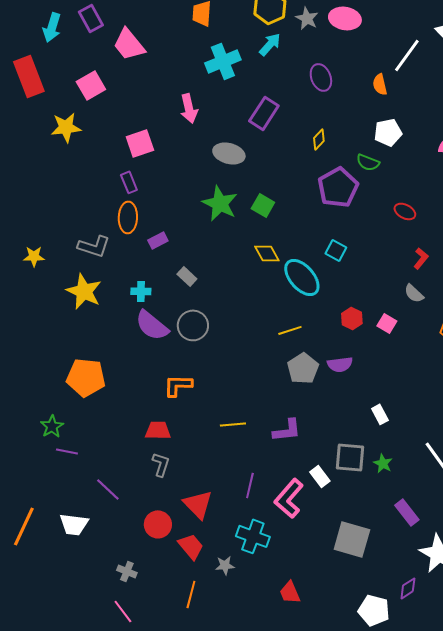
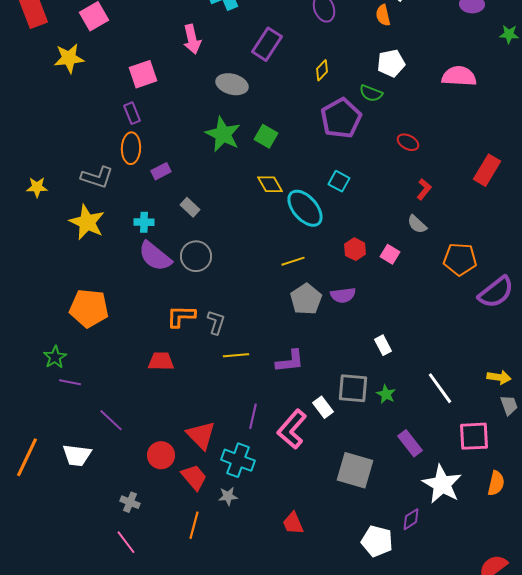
gray L-shape: (161, 464) -> (216, 322), moved
cyan cross: (253, 536) -> (238, 460), moved

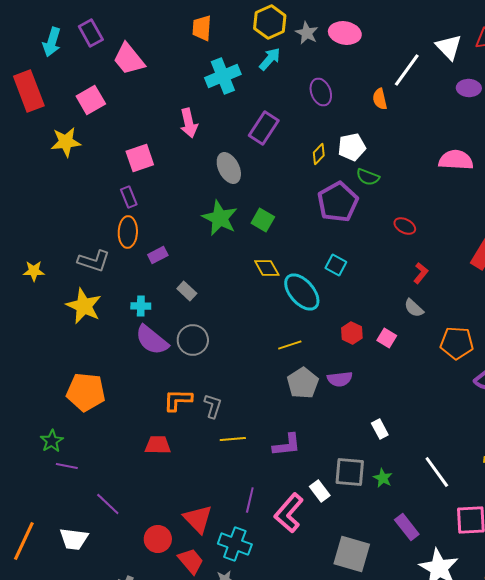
white pentagon: (391, 63) -> (352, 147), moved
gray ellipse: (232, 84) -> (229, 168), turned 48

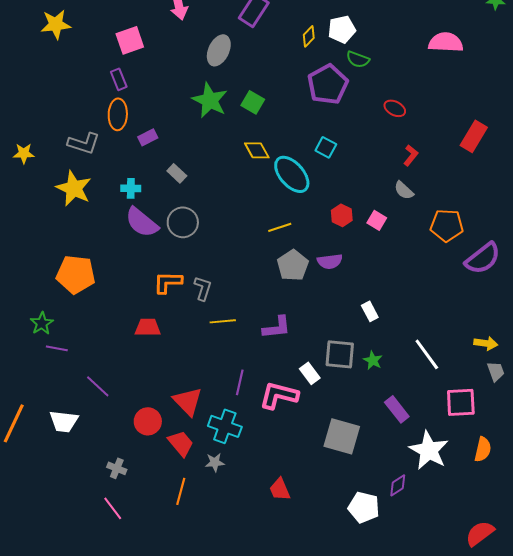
gray ellipse: (229, 168) -> (219, 50), turned 52
pink L-shape: (289, 513) -> (279, 395), turned 63

